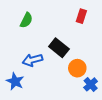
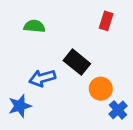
green semicircle: (26, 20) -> (34, 26), turned -112
blue star: (15, 81) -> (20, 106), turned 30

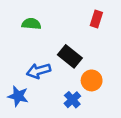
blue star: (20, 106) -> (18, 96), turned 30
blue cross: (118, 110) -> (72, 100), moved

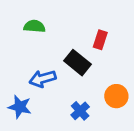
red rectangle: (96, 19) -> (100, 40), moved
orange circle: (92, 80) -> (116, 96), moved

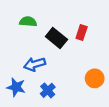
black rectangle: (77, 63) -> (56, 38), moved
blue cross: (80, 111) -> (48, 90), moved

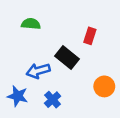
black rectangle: (56, 38) -> (67, 58), moved

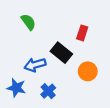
green semicircle: (31, 24) -> (28, 22), turned 49
orange circle: (104, 86) -> (88, 71), moved

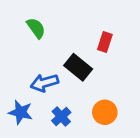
orange circle: (88, 71) -> (105, 112), moved

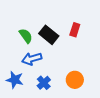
green semicircle: (36, 28) -> (26, 36), moved
black rectangle: (78, 67) -> (49, 35), moved

